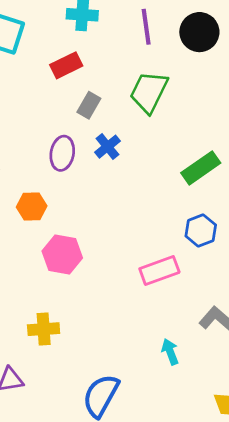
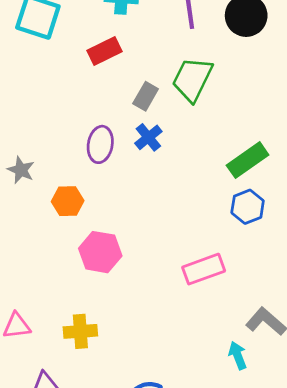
gray rectangle: (89, 105) -> (146, 96), moved
blue hexagon: (201, 231) -> (248, 207), moved
cyan arrow: (170, 352) -> (238, 355), moved

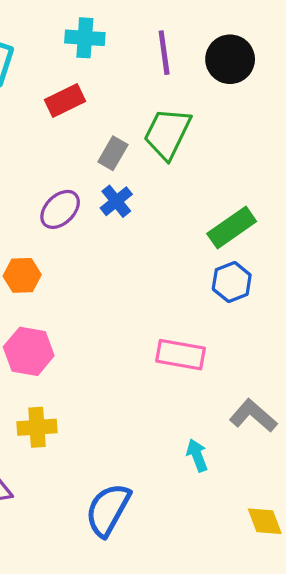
purple ellipse: (100, 144) -> (60, 209), turned 36
pink hexagon: (100, 252) -> (29, 351), moved
pink rectangle: (204, 269) -> (181, 355), turned 30
cyan arrow: (238, 355) -> (197, 455), moved

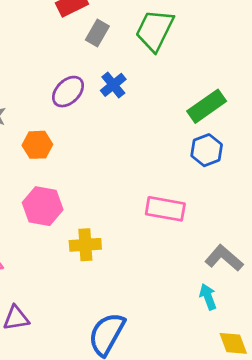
gray rectangle: (113, 153) -> (97, 33), moved
yellow cross: (37, 427) -> (85, 245), moved
cyan arrow: (197, 455) -> (208, 297), moved

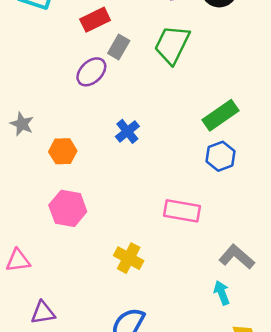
blue cross: (113, 85) -> (127, 131), moved
purple ellipse: (68, 92) -> (91, 72), moved
yellow cross: (85, 245) -> (129, 258), moved, turned 32

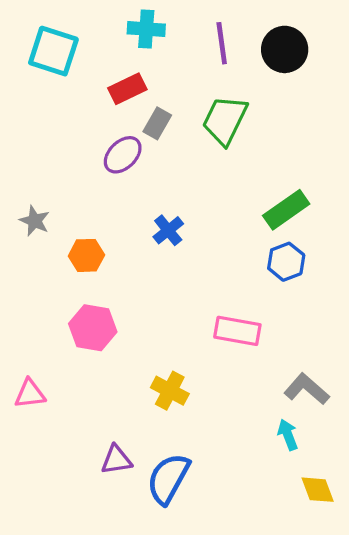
purple triangle: (43, 313) -> (116, 460), moved

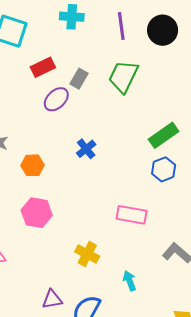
red rectangle: (127, 89) -> (43, 67), moved
cyan arrow: (288, 435) -> (130, 281), moved

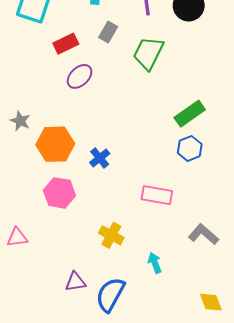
gray rectangle: (79, 79) -> (108, 32), moved
blue cross: (86, 149) -> (100, 158), moved
orange hexagon: (33, 165) -> (55, 144), size x1.6

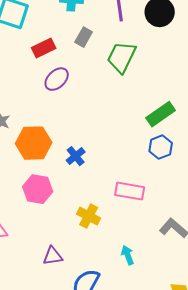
yellow cross: (111, 235) -> (89, 216), moved
purple triangle: (75, 282) -> (53, 256), moved

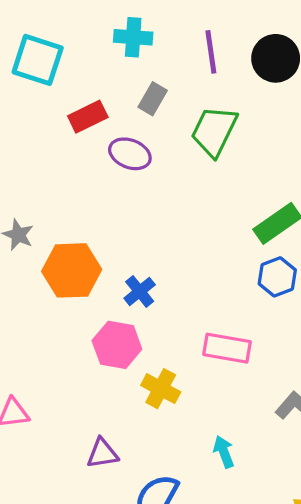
purple ellipse: (57, 79) -> (130, 154), moved, turned 65
pink hexagon: (38, 189) -> (117, 345), moved

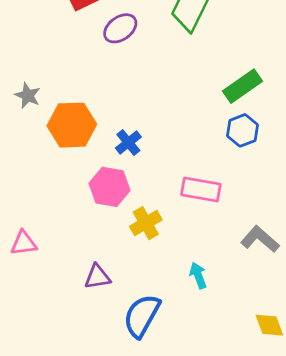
purple ellipse: (130, 154) -> (120, 28), turned -56
yellow cross: (161, 389) -> (146, 223), turned 32

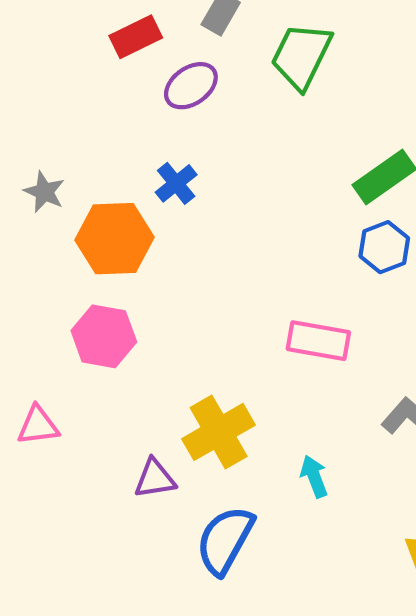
blue cross: (128, 142) -> (176, 183), moved
pink hexagon: (110, 187) -> (104, 336), moved
yellow cross: (146, 223) -> (219, 432), moved, size x1.4

